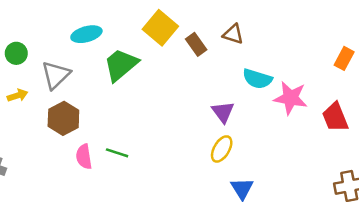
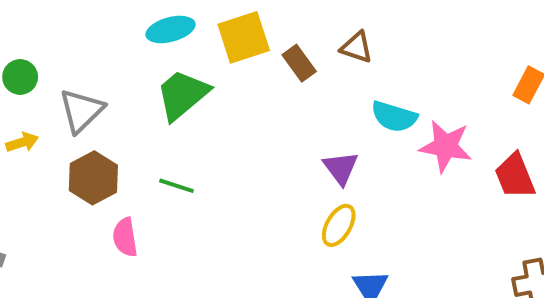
yellow square: (160, 28) -> (244, 37), turned 32
cyan ellipse: (86, 34) -> (171, 29), moved
green line: (117, 153) -> (176, 186), moved

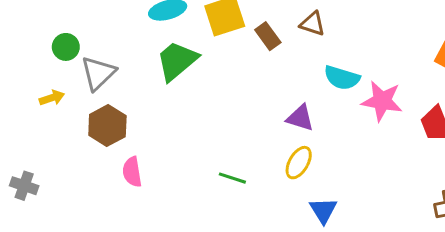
green circle: (20, 77) -> (66, 47), moved
purple triangle: (341, 168) -> (300, 118), turned -36
green line: (176, 186) -> (232, 178), moved

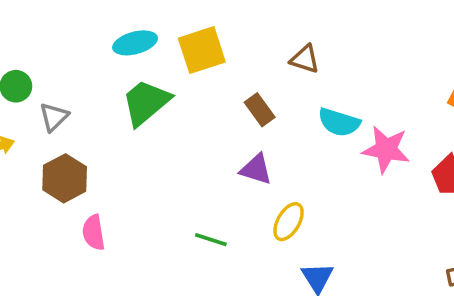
brown rectangle: (268, 36) -> (260, 110), moved
gray triangle: (98, 73) -> (54, 117), size x0.7
purple triangle: (300, 118) -> (256, 169), moved

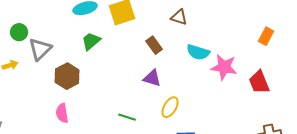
green trapezoid: (146, 102) -> (91, 41), size x0.7
gray triangle: (54, 117) -> (40, 49), size x1.4
brown hexagon: (65, 178) -> (67, 76), moved

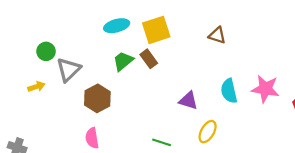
brown rectangle: (154, 45) -> (149, 59), moved
cyan semicircle: (198, 52) -> (229, 91), moved, turned 60

